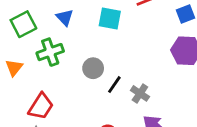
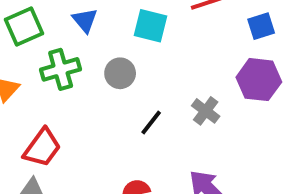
gray circle: (93, 68) -> (120, 73), moved
gray cross: (140, 93) -> (206, 111), moved

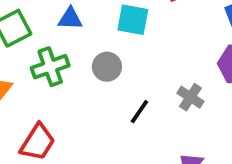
blue triangle: (85, 20) -> (70, 19), turned -44

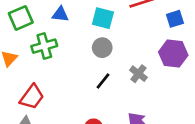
gray circle: (107, 67) -> (102, 48), moved

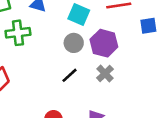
purple hexagon: (173, 54) -> (104, 43), moved

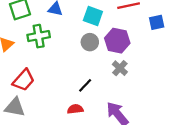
black line: (70, 75) -> (85, 85), moved

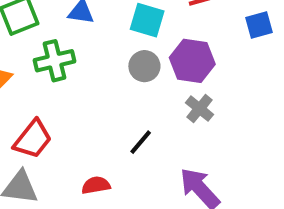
red semicircle: (75, 109) -> (96, 185), moved

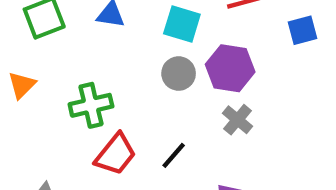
green cross: (54, 61) -> (91, 105), moved
red trapezoid: (33, 139) -> (116, 154), moved

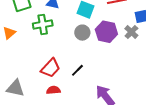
green cross: (91, 105) -> (43, 25), moved
gray cross: (238, 120) -> (131, 32), moved

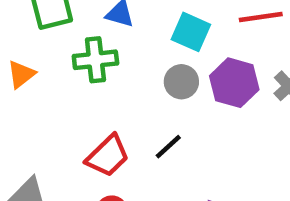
black line: (77, 70) -> (168, 147), moved

